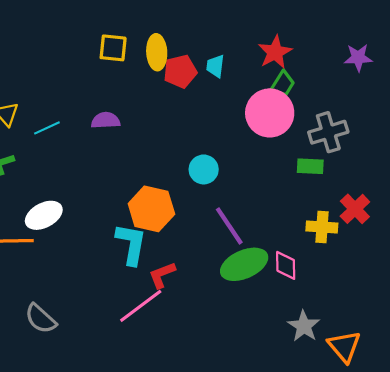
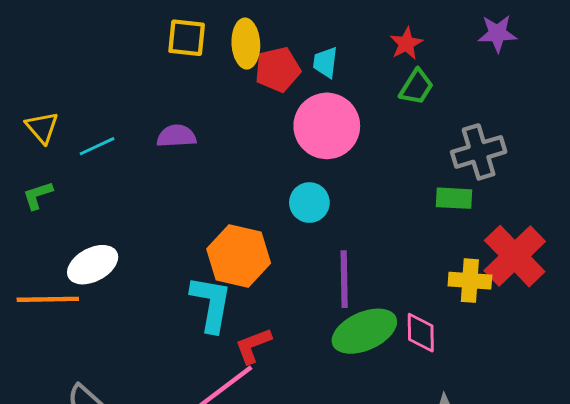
red star: (275, 52) -> (406, 44), size x0.7
purple star: (358, 58) -> (497, 33), moved
pink circle: (270, 113) -> (327, 126), moved
red cross: (355, 209) -> (515, 256), size x1.5
purple line: (229, 226) -> (344, 279), turned 33

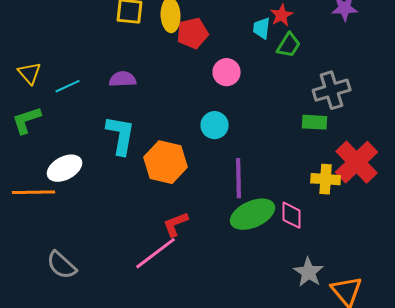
cyan trapezoid: (325, 62) -> (262, 28), moved
pink circle: (327, 126) -> (227, 72), size x0.6
green L-shape: (38, 195) -> (27, 120), size x1.4
cyan L-shape: (211, 304) -> (121, 135), moved

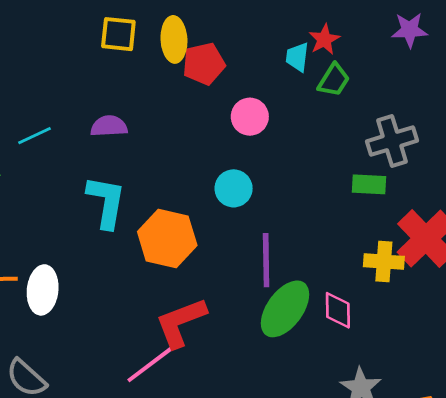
white ellipse: (65, 168) -> (43, 290), moved, turned -56
green ellipse: (253, 214) -> (285, 309), turned -30
red L-shape: (176, 224) -> (181, 322), size x1.5

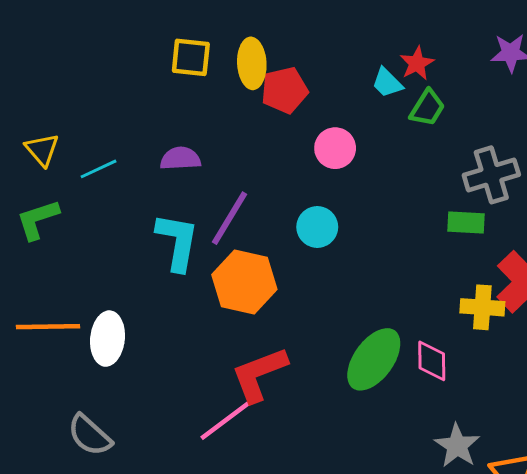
cyan trapezoid: (297, 57) -> (387, 83), turned -52
purple line: (266, 260) -> (229, 218), moved, turned 32

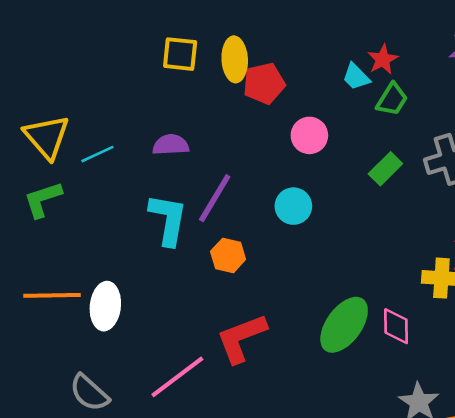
yellow triangle: (42, 150) -> (47, 137), size x1.5
green rectangle: (466, 223) -> (385, 169), moved, turned -48
orange hexagon: (244, 282) -> (228, 255), size x0.6
pink line: (229, 417) -> (177, 377), moved

